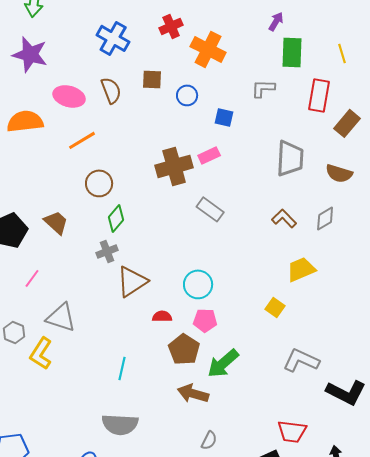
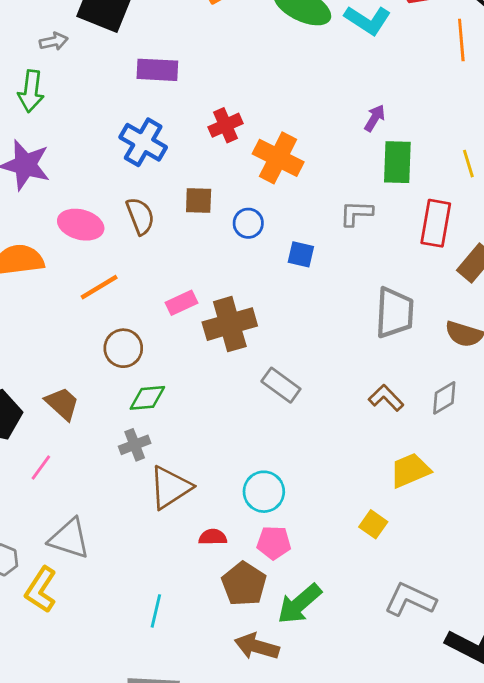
pink rectangle: (209, 155) -> (181, 303), moved
green diamond: (116, 218) -> (147, 398), turned 44
pink line: (32, 278) -> (41, 467), moved

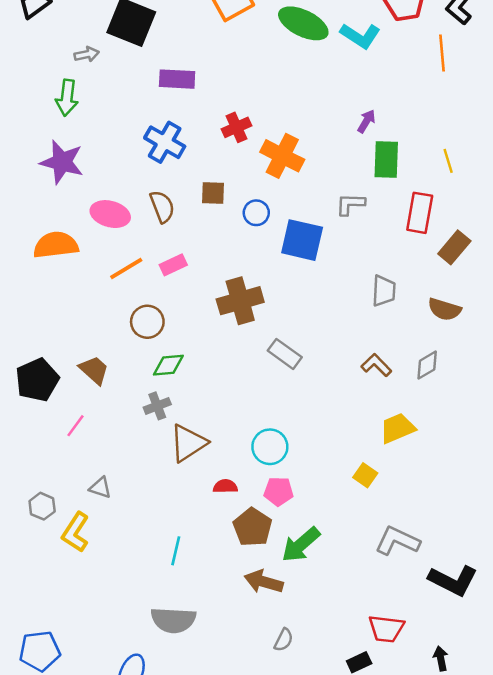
blue square: (301, 254) -> (302, 240), size x1.8
pink rectangle: (181, 303) -> (173, 265), moved
gray trapezoid: (395, 313) -> (384, 291), size x0.7
gray triangle: (69, 539) -> (100, 488), size x0.6

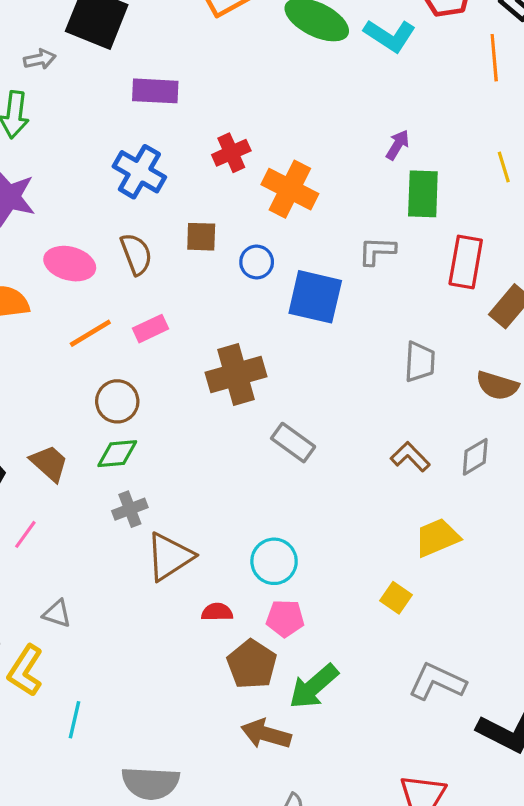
yellow line: (448, 161) -> (504, 167), moved
green diamond: (168, 365) -> (117, 454), moved
cyan line: (176, 551) -> (74, 720), moved

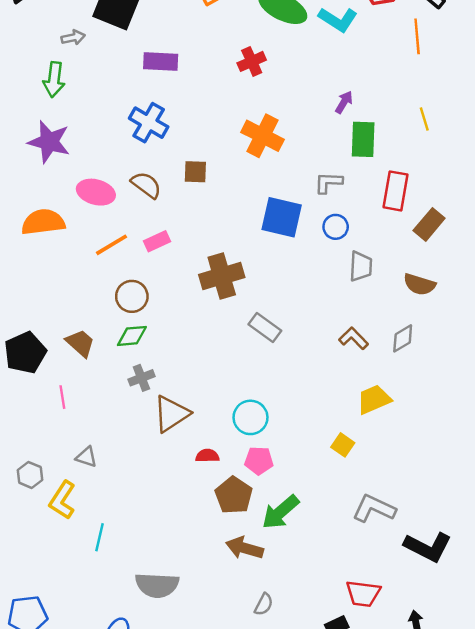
red cross: (231, 153) -> (252, 61), moved
brown semicircle: (136, 254) -> (146, 185), turned -32
blue circle: (257, 262) -> (336, 227), moved
pink line: (25, 534) -> (62, 397), turned -45

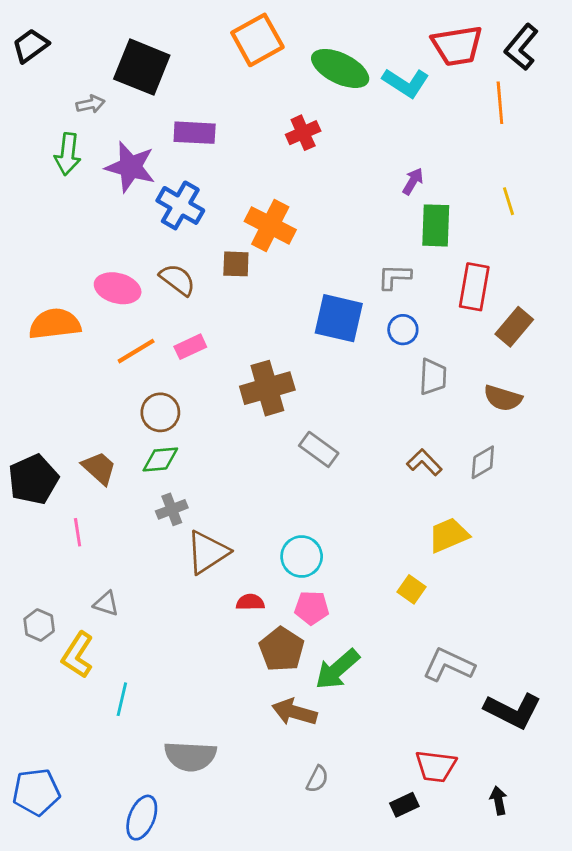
orange cross: (262, 136) -> (270, 225), moved
purple star: (49, 142) -> (130, 167), moved

